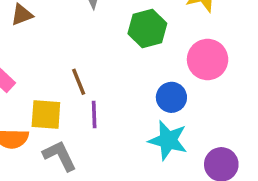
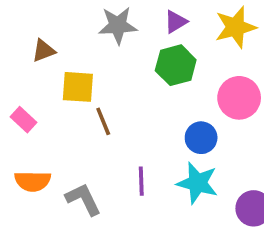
yellow square: (46, 115) -> (78, 87), moved
purple line: (94, 115) -> (141, 181), moved

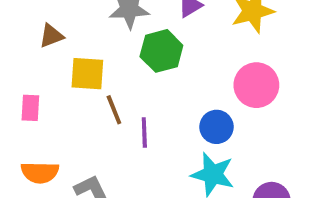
green hexagon: (176, 65) -> (161, 51), moved
pink rectangle: (24, 120) -> (30, 108), turned 50
purple line: (141, 181) -> (144, 133), moved

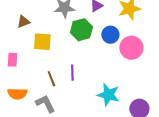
brown line: (114, 110) -> (51, 79), moved
blue circle: (216, 127) -> (110, 35), moved

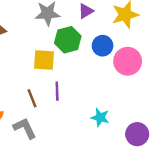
yellow square: (42, 42) -> (44, 60), moved
cyan star: (108, 95) -> (100, 117), size x0.7

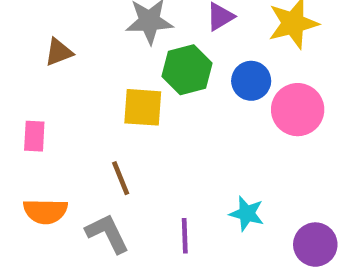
purple line: (57, 91) -> (185, 236), moved

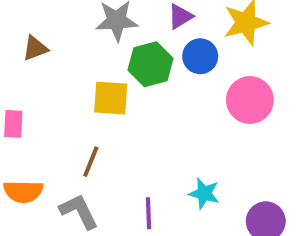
blue circle: (251, 81) -> (200, 56), moved
brown line: (121, 178) -> (91, 162), turned 44

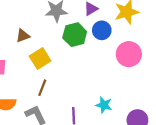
brown triangle: (35, 48) -> (23, 36), moved
yellow square: (111, 98) -> (40, 58), moved, turned -36

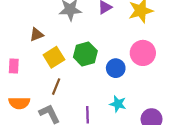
blue circle: (102, 30) -> (116, 68), moved
green hexagon: (75, 35) -> (85, 54), moved

